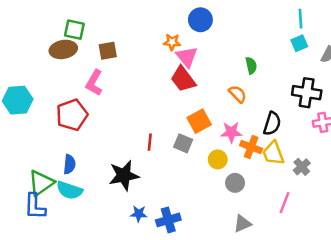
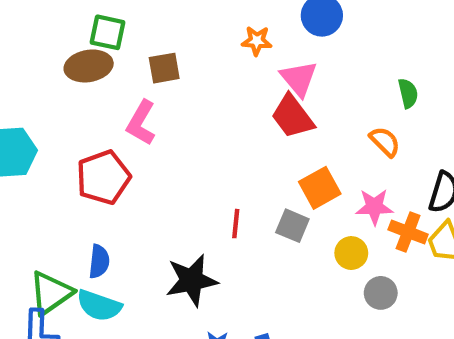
orange star: (172, 42) -> (257, 41), moved

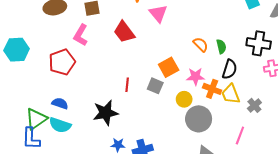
green semicircle: (408, 93) -> (221, 47), moved
red trapezoid: (292, 116) -> (124, 32), moved
blue semicircle: (99, 261) -> (60, 103), turned -77
gray circle: (381, 293) -> (199, 119), size x1.6

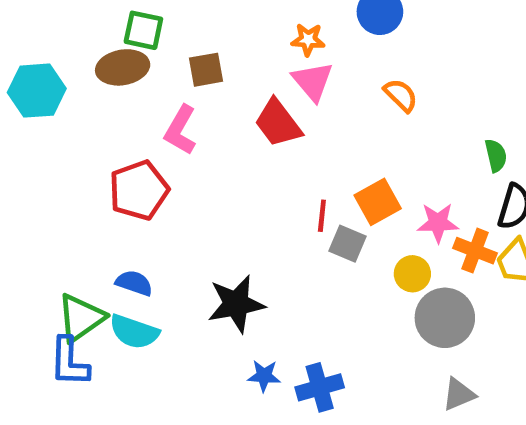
pink triangle: (158, 13) -> (313, 81), moved
orange semicircle: (201, 44) -> (401, 95), moved
cyan hexagon: (17, 50) -> (37, 91), moved
red line: (127, 85) -> (322, 216), moved

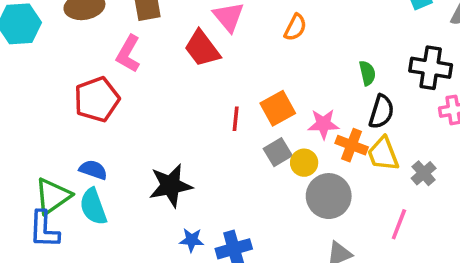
orange semicircle: (401, 95) -> (295, 27), turned 72
gray square: (347, 244) -> (278, 152), moved, turned 36
cyan semicircle: (134, 332) -> (93, 207), turned 51

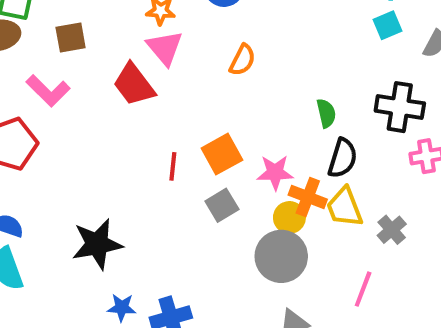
pink L-shape: (128, 54) -> (48, 91), turned -75
yellow circle: (304, 163) -> (289, 217), moved

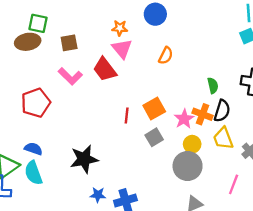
pink L-shape: (48, 91) -> (70, 76), moved
pink star: (275, 173) -> (184, 119), turned -30
orange cross: (308, 197) -> (202, 114), moved

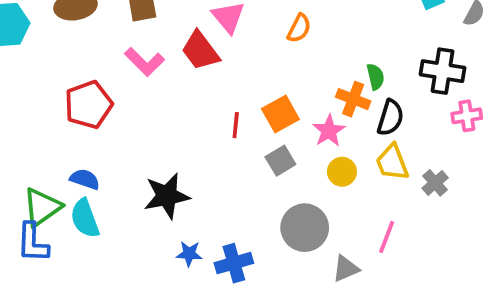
orange cross: (202, 114) -> (353, 99), moved
gray circle: (188, 166) -> (305, 228), moved
pink line: (234, 184) -> (387, 237), moved

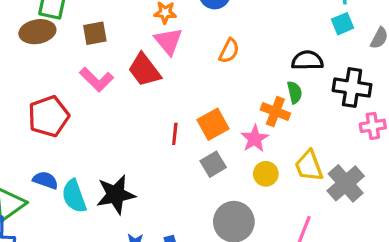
black semicircle: (390, 118) -> (307, 60), moved, turned -108
gray cross: (435, 183) -> (346, 183), size x1.6
cyan semicircle: (85, 218) -> (74, 196), moved

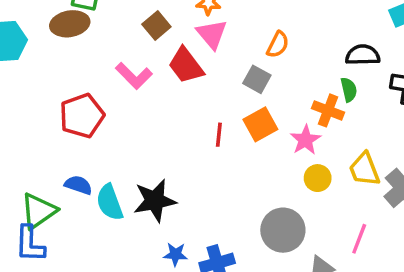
brown square: (95, 33) -> (156, 26), moved, turned -30
gray square: (213, 164) -> (257, 79), moved, turned -30

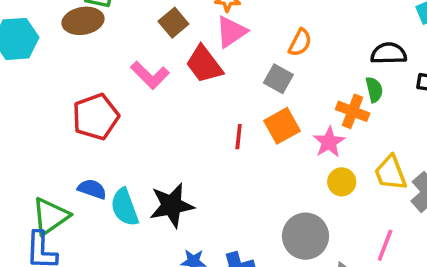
pink triangle: (212, 34) -> (231, 32), turned 36

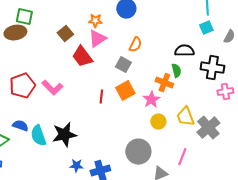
pink L-shape: (150, 75) -> (52, 88), moved

